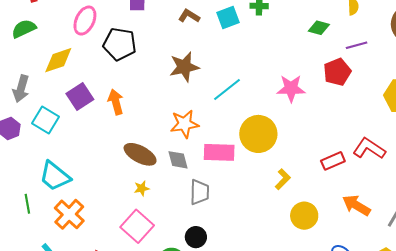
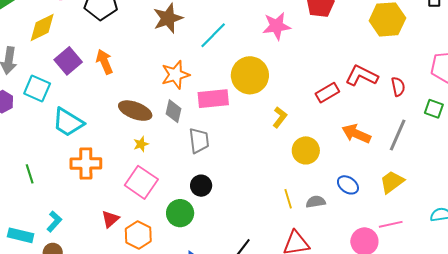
gray diamond: (178, 160) -> (173, 111), turned 35
cyan trapezoid: (55, 176) -> (68, 122), moved
orange cross: (69, 214) -> (86, 163), moved, turned -36

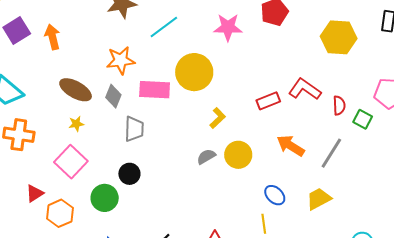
green square: (434, 109) -> (363, 119), moved
yellow line: (288, 199) -> (264, 224), moved
gray semicircle: (316, 202) -> (206, 157), moved, turned -30

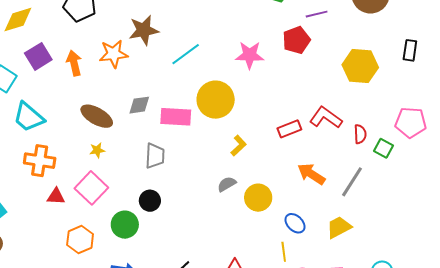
orange star: (121, 60) -> (114, 54), moved
gray diamond: (113, 96) -> (139, 105), moved, turned 60
yellow circle: (238, 155) -> (258, 198), moved
red triangle: (35, 193) -> (56, 196), moved, turned 36

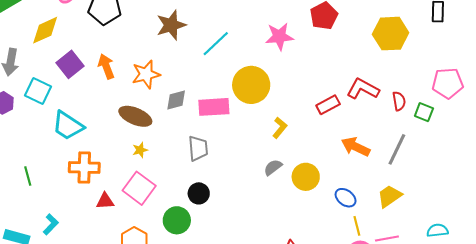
orange star: (114, 54) -> (146, 74), moved
yellow line: (284, 252) -> (357, 226), moved

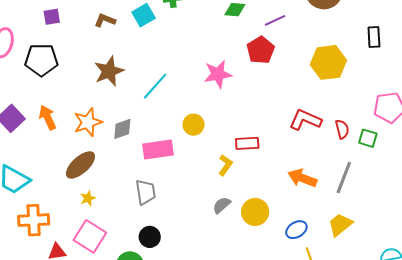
yellow circle: (251, 85) -> (194, 125), size x0.6
gray diamond: (176, 100) -> (122, 129), moved
red rectangle: (328, 105) -> (247, 143), moved, turned 30
brown ellipse: (135, 116) -> (80, 165), turned -60
blue ellipse: (346, 198) -> (296, 230), turned -65

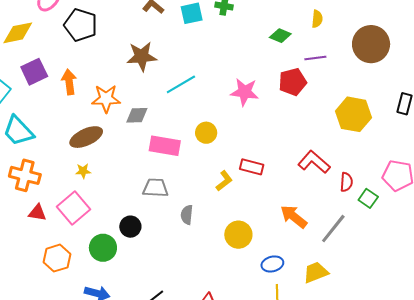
gray trapezoid: (146, 192) -> (155, 188), moved, turned -96
gray semicircle: (222, 205) -> (187, 215), moved, turned -60

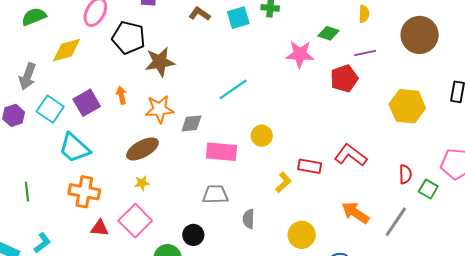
brown star: (142, 56) -> (160, 62), moved
purple square: (34, 72) -> (87, 103), moved
orange arrow: (69, 82) -> (121, 95), size x0.7
pink star: (245, 92) -> (300, 54), moved
red L-shape: (314, 162) -> (351, 155), moved

